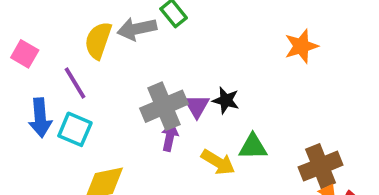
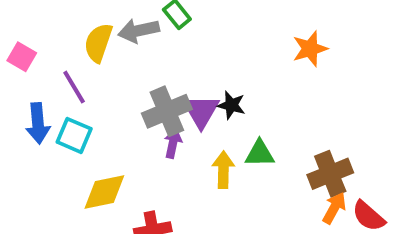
purple triangle: (197, 106) -> (201, 111), size x1.4
yellow arrow: (218, 162) -> (223, 170), turned -120

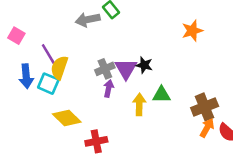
yellow semicircle: (98, 43) -> (59, 68), moved
gray cross: (167, 111) -> (105, 69), size x0.7
yellow diamond: (104, 192) -> (67, 118), turned 56

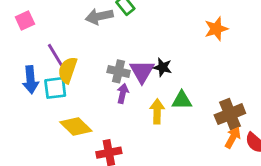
pink square: (16, 36) -> (25, 21), moved, turned 35
gray cross: (105, 69) -> (119, 71), turned 36
cyan square: (48, 84) -> (55, 88), turned -30

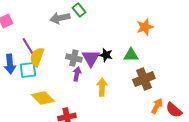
green triangle: (182, 100) -> (131, 55), moved
brown cross: (230, 114) -> (144, 79), moved

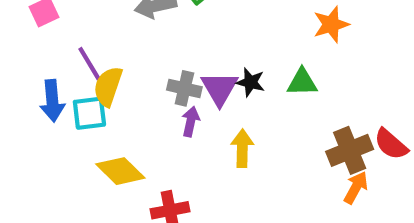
brown cross: (144, 79) -> (350, 150), moved
red semicircle: (174, 110) -> (391, 144), moved

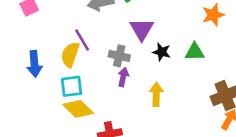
purple line: (89, 64) -> (82, 40), moved
purple triangle: (220, 88) -> (142, 29), moved
cyan square: (89, 113) -> (72, 86), moved

